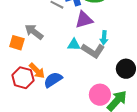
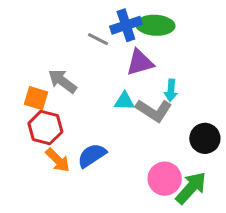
orange arrow: (37, 71) -> (58, 160), moved
red hexagon: (23, 78) -> (45, 128), moved

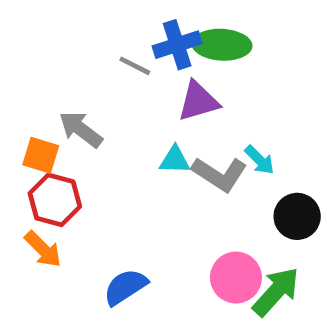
cyan arrow: (171, 90) -> (259, 160), moved, turned -50
blue semicircle: (92, 155) -> (125, 287), moved
orange arrow: (58, 160) -> (43, 249), moved

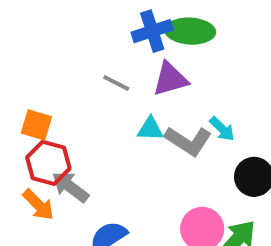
gray line: (135, 66) -> (116, 83), moved
gray arrow: (81, 129) -> (70, 187), moved

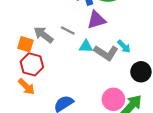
gray line: (116, 83) -> (68, 30), moved
gray arrow: (70, 187) -> (43, 35), moved

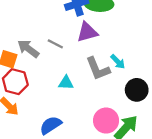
cyan triangle: (86, 46) -> (66, 83), moved
gray L-shape: (106, 53) -> (98, 69), turned 35

